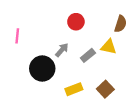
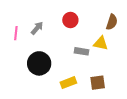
gray arrow: (62, 50) -> (37, 28), moved
gray rectangle: (88, 55) -> (82, 51), turned 48
brown square: (105, 89) -> (98, 83), turned 35

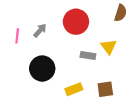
red circle: (70, 20) -> (76, 22), size x1.5
brown semicircle: (112, 22) -> (121, 13), moved
yellow triangle: (101, 43) -> (109, 47), turned 42

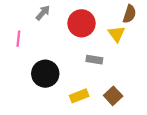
gray arrow: (40, 30) -> (43, 13), moved
yellow triangle: (109, 47) -> (117, 34), moved
brown square: (105, 89) -> (113, 96), turned -35

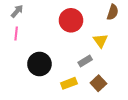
gray arrow: (43, 13) -> (17, 11), moved
yellow triangle: (117, 34) -> (100, 41), moved
gray rectangle: (94, 60) -> (85, 61), moved, turned -40

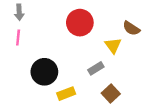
gray arrow: (17, 11) -> (19, 12), turned 136
brown semicircle: (113, 12) -> (131, 28), moved, turned 105
yellow rectangle: (69, 83) -> (66, 94), moved

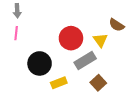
red circle: (80, 23) -> (71, 38), moved
gray rectangle: (96, 68) -> (85, 60), size x1.5

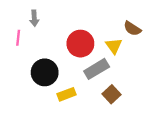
gray arrow: (17, 11) -> (34, 18), moved

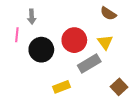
brown semicircle: (132, 29) -> (108, 13), moved
black circle: (45, 72) -> (41, 50), moved
brown square: (112, 94) -> (119, 87), moved

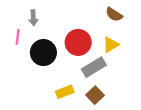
yellow triangle: (105, 42) -> (111, 45), turned 35
brown square: (119, 87) -> (95, 95), moved

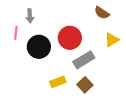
yellow triangle: (111, 45) -> (112, 40), moved

